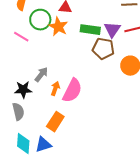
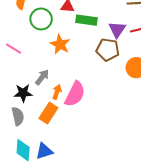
orange star: (58, 27) -> (60, 44), moved
green rectangle: (90, 30) -> (87, 20), moved
pink line: (21, 37) -> (14, 49), moved
orange rectangle: (55, 122) -> (48, 113), moved

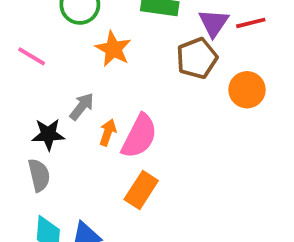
brown pentagon: (108, 50) -> (197, 58), turned -30
orange rectangle: (48, 113) -> (141, 190), moved

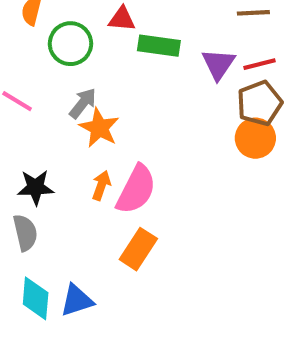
orange star: (113, 49) -> (99, 128), moved
brown pentagon: (197, 58) -> (260, 103), moved
gray arrow: (82, 106) -> (83, 103), moved

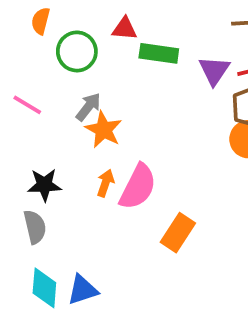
orange rectangle: (138, 249) -> (178, 233), moved

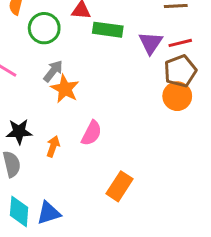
orange arrow: (105, 183) -> (53, 146), moved
pink semicircle: (138, 187) -> (92, 133), size x0.7
orange rectangle: (178, 233) -> (120, 186), moved

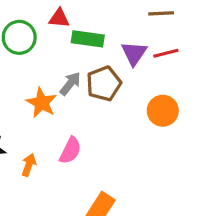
gray arrow: (53, 71) -> (70, 84), moved
brown pentagon: (180, 71) -> (104, 84), moved

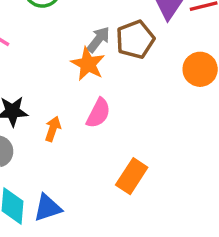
orange star: (42, 103) -> (88, 64), moved

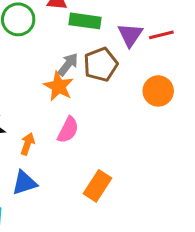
blue triangle: (48, 208) -> (24, 183), moved

